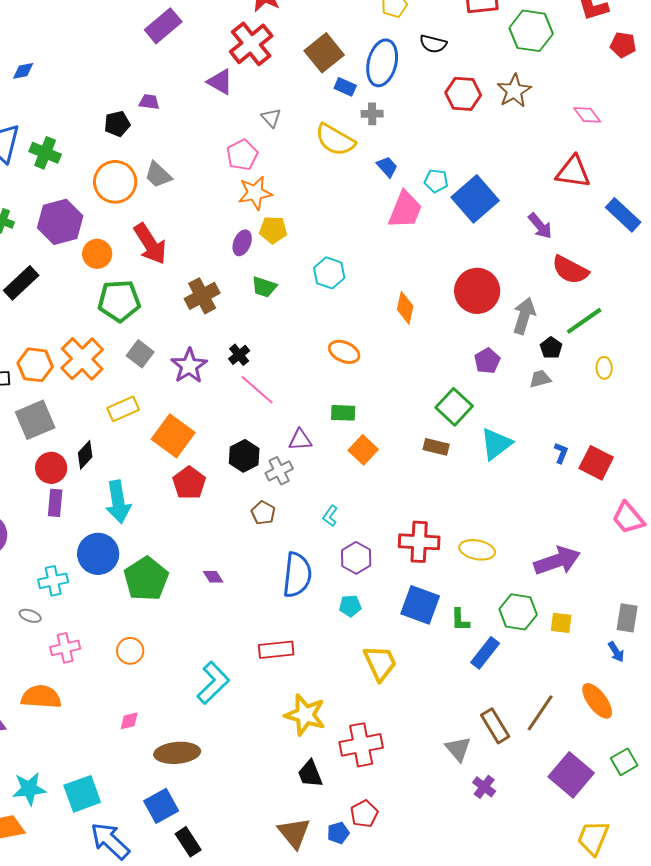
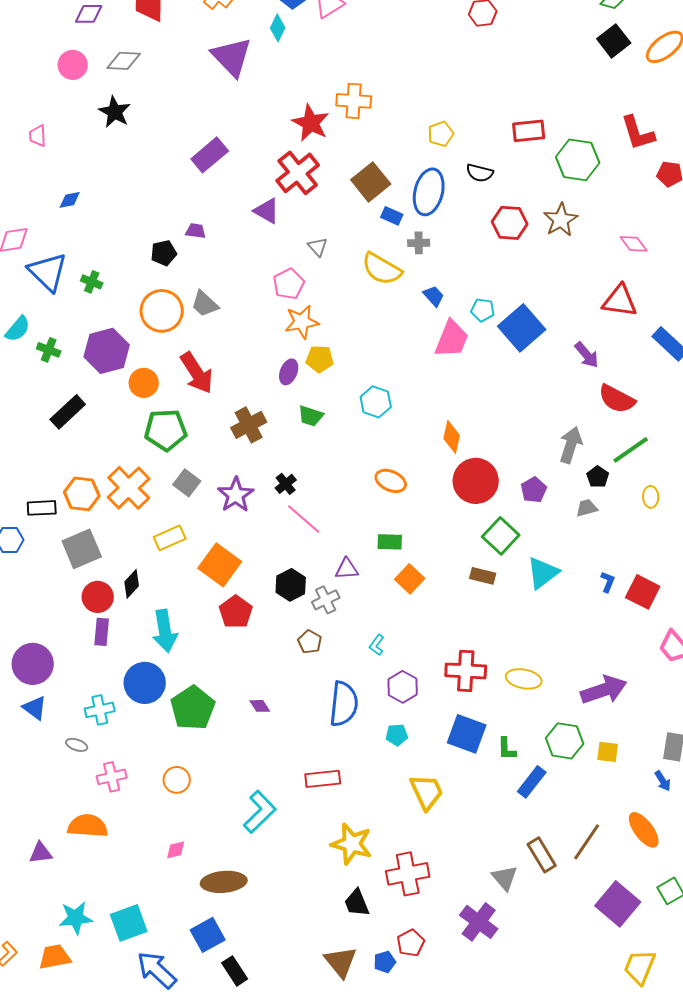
green cross: (45, 153) -> (92, 282), size x0.7
red circle: (477, 291) -> (476, 481), moved
purple cross: (484, 787) -> (479, 922), moved, size x1.6

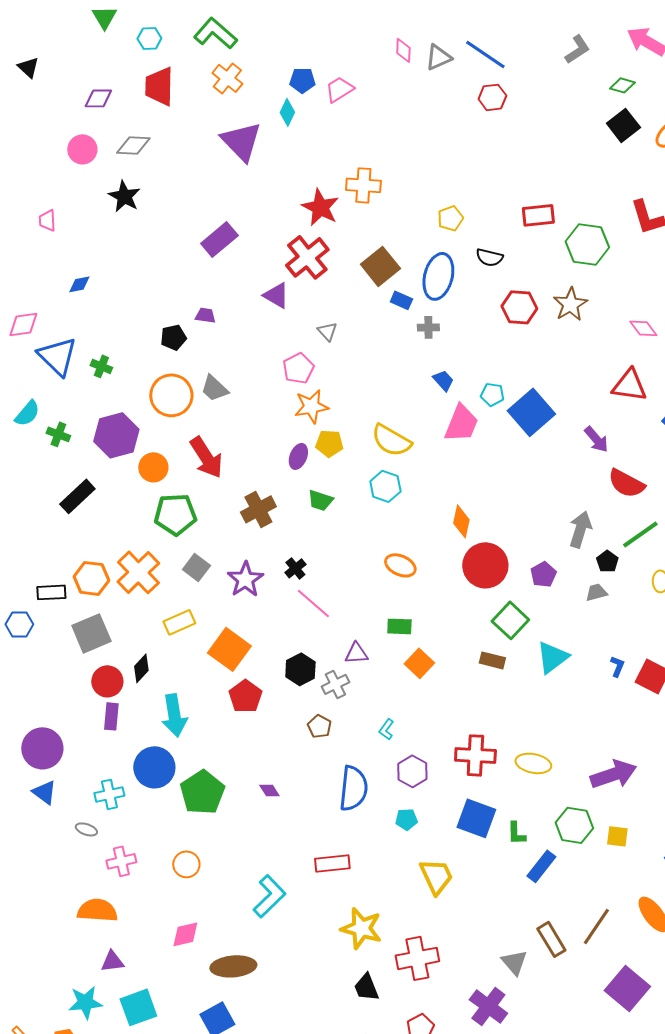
yellow semicircle: (382, 269) -> (391, 440), moved
pink diamond: (176, 850) -> (185, 934), size x1.4
purple triangle: (41, 853) -> (112, 961), moved

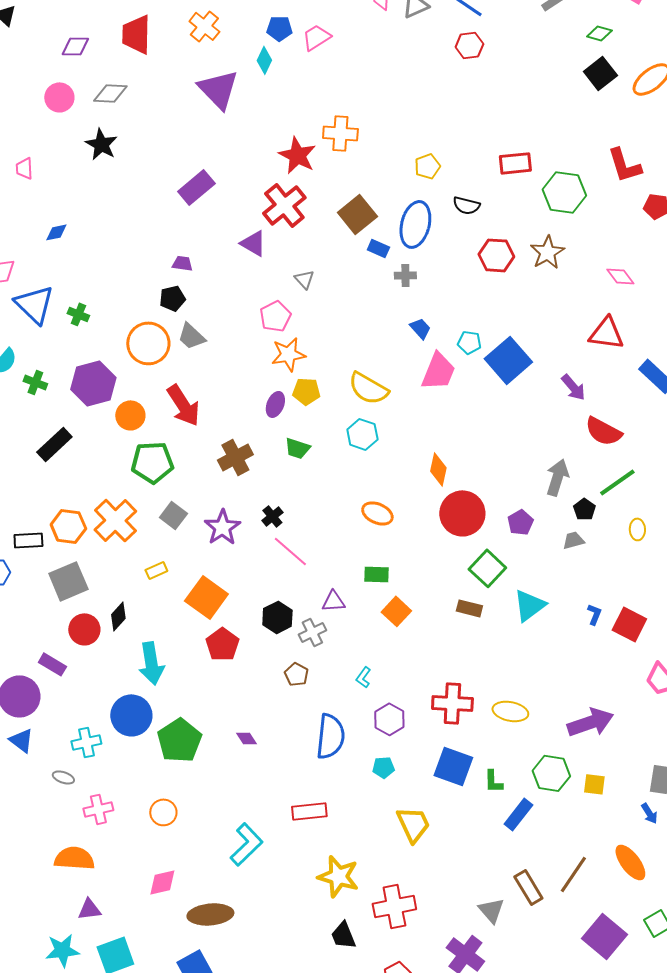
black pentagon: (173, 337) -> (172, 298), moved
yellow rectangle: (179, 622) -> (156, 570), size x0.7
purple rectangle: (111, 716) -> (52, 664), moved, turned -64

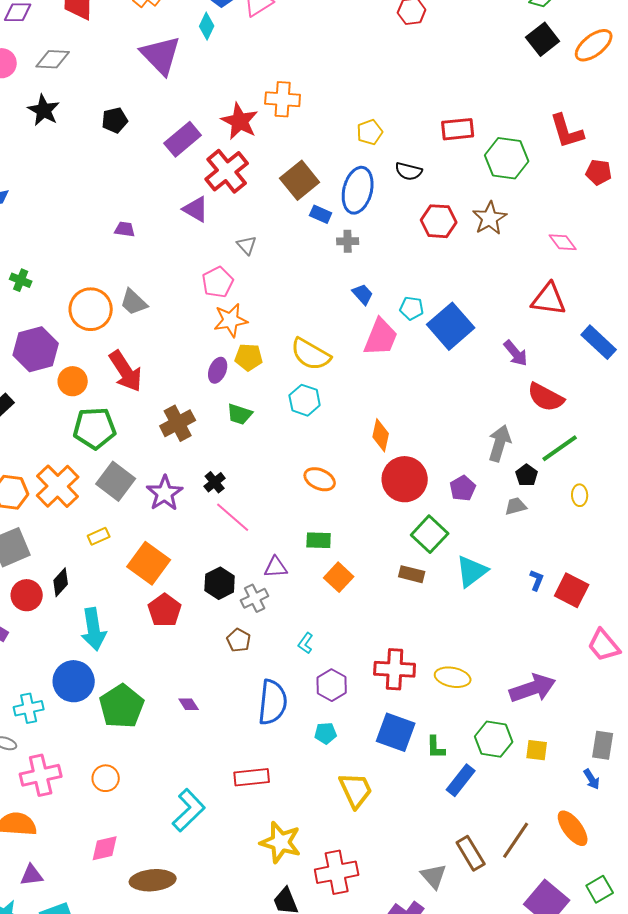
purple rectangle: (196, 187) -> (183, 139), moved
black pentagon: (172, 298) -> (115, 120), moved
gray square: (173, 515) -> (116, 481), size x1.4
pink cross: (98, 809) -> (41, 775), size x1.4

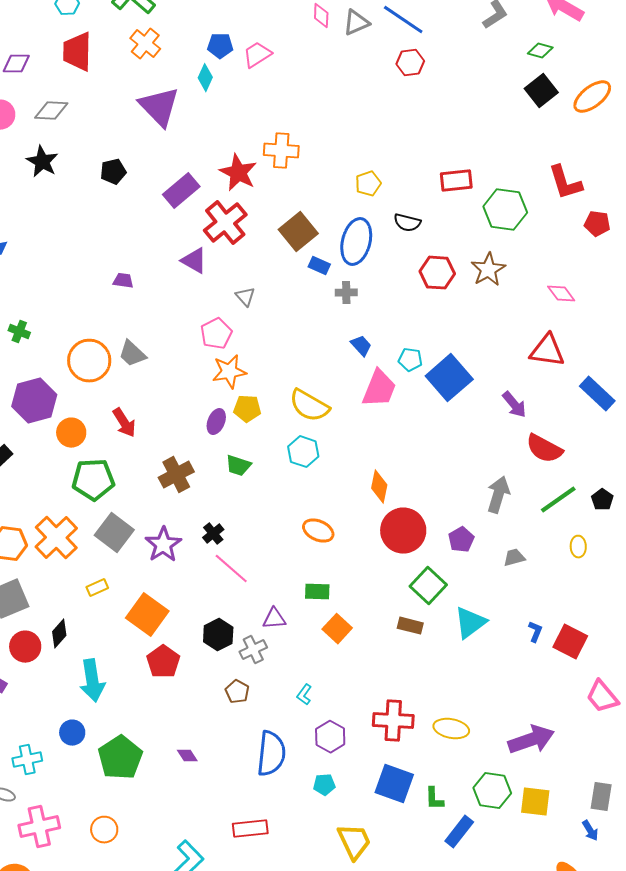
red arrow: (126, 371) -> (124, 423), size x0.7
black pentagon: (527, 475) -> (602, 500), moved
blue circle: (74, 681) -> (72, 733), size x0.6
yellow square: (537, 750) -> (535, 802), size x1.4

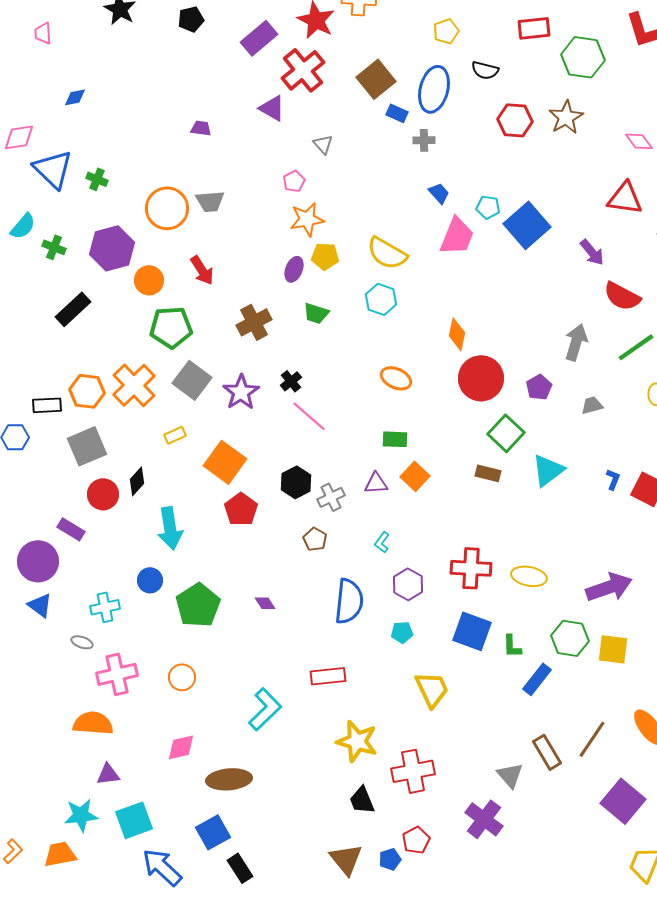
pink pentagon: (216, 334) -> (294, 181), size x0.7
gray trapezoid: (132, 354) -> (210, 201), turned -48
purple triangle: (274, 619) -> (376, 483), moved

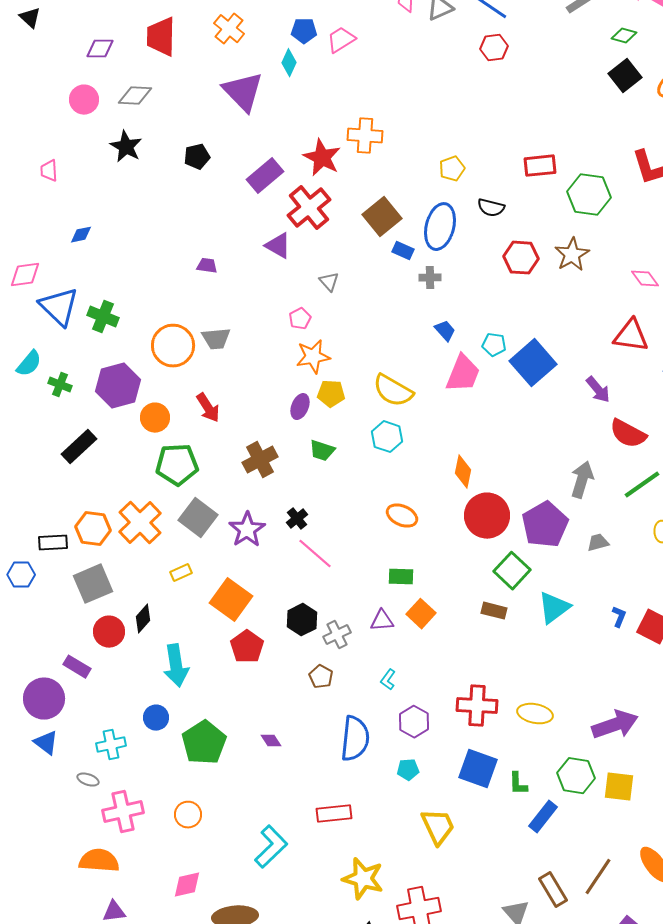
green cross: (97, 179) -> (103, 317), size x1.4
purple pentagon: (539, 387) -> (545, 525), size x1.8

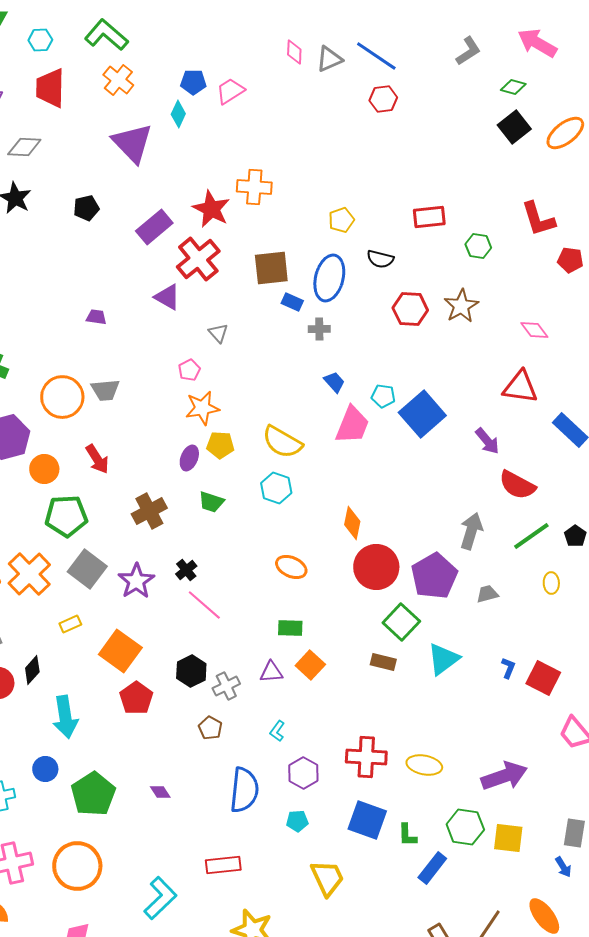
green hexagon: (589, 195) -> (478, 246), size x0.6
brown square: (382, 217) -> (271, 268), turned 33
orange circle: (188, 815) -> (77, 866), size x1.8

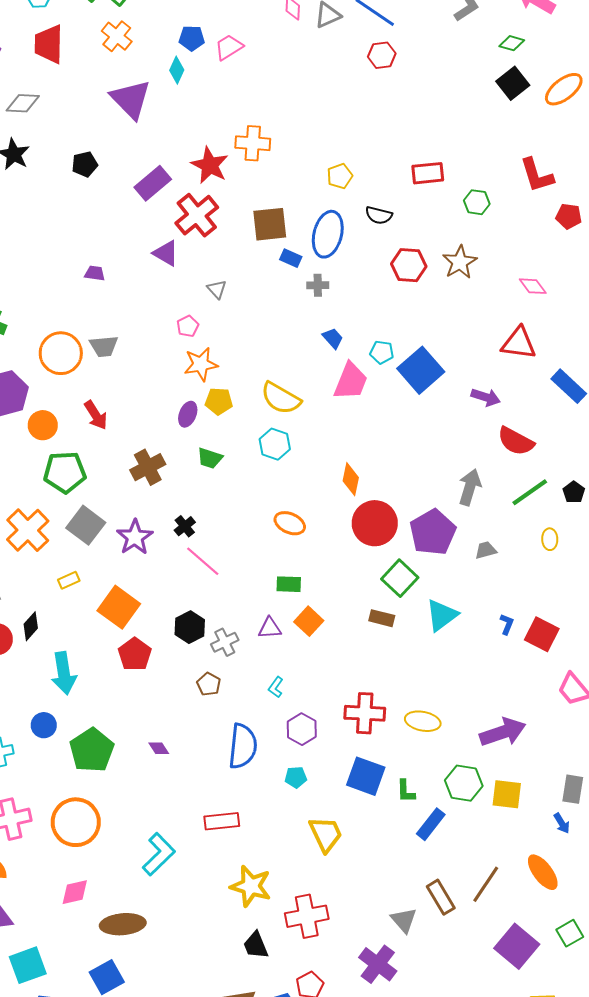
purple arrow: (487, 441) -> (486, 397), turned -32

